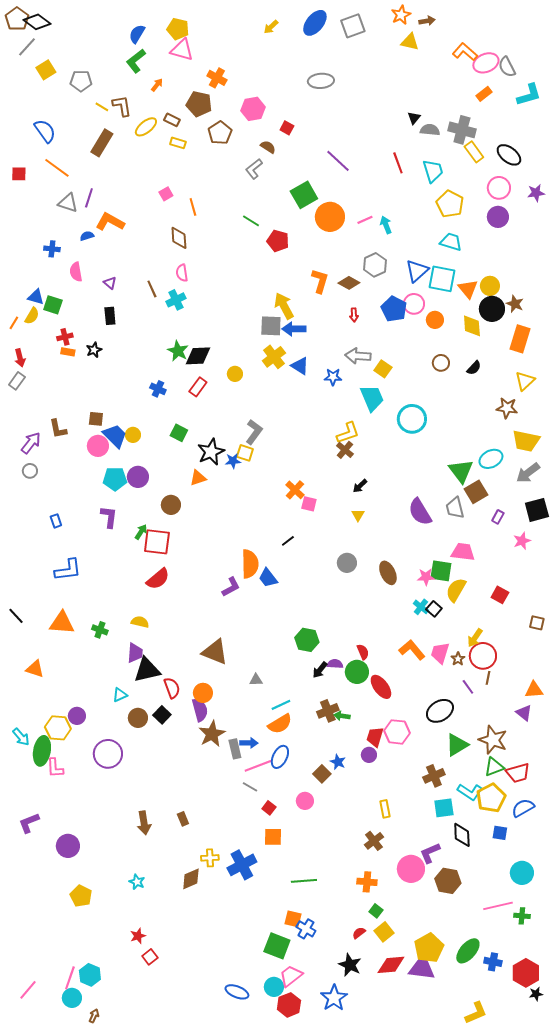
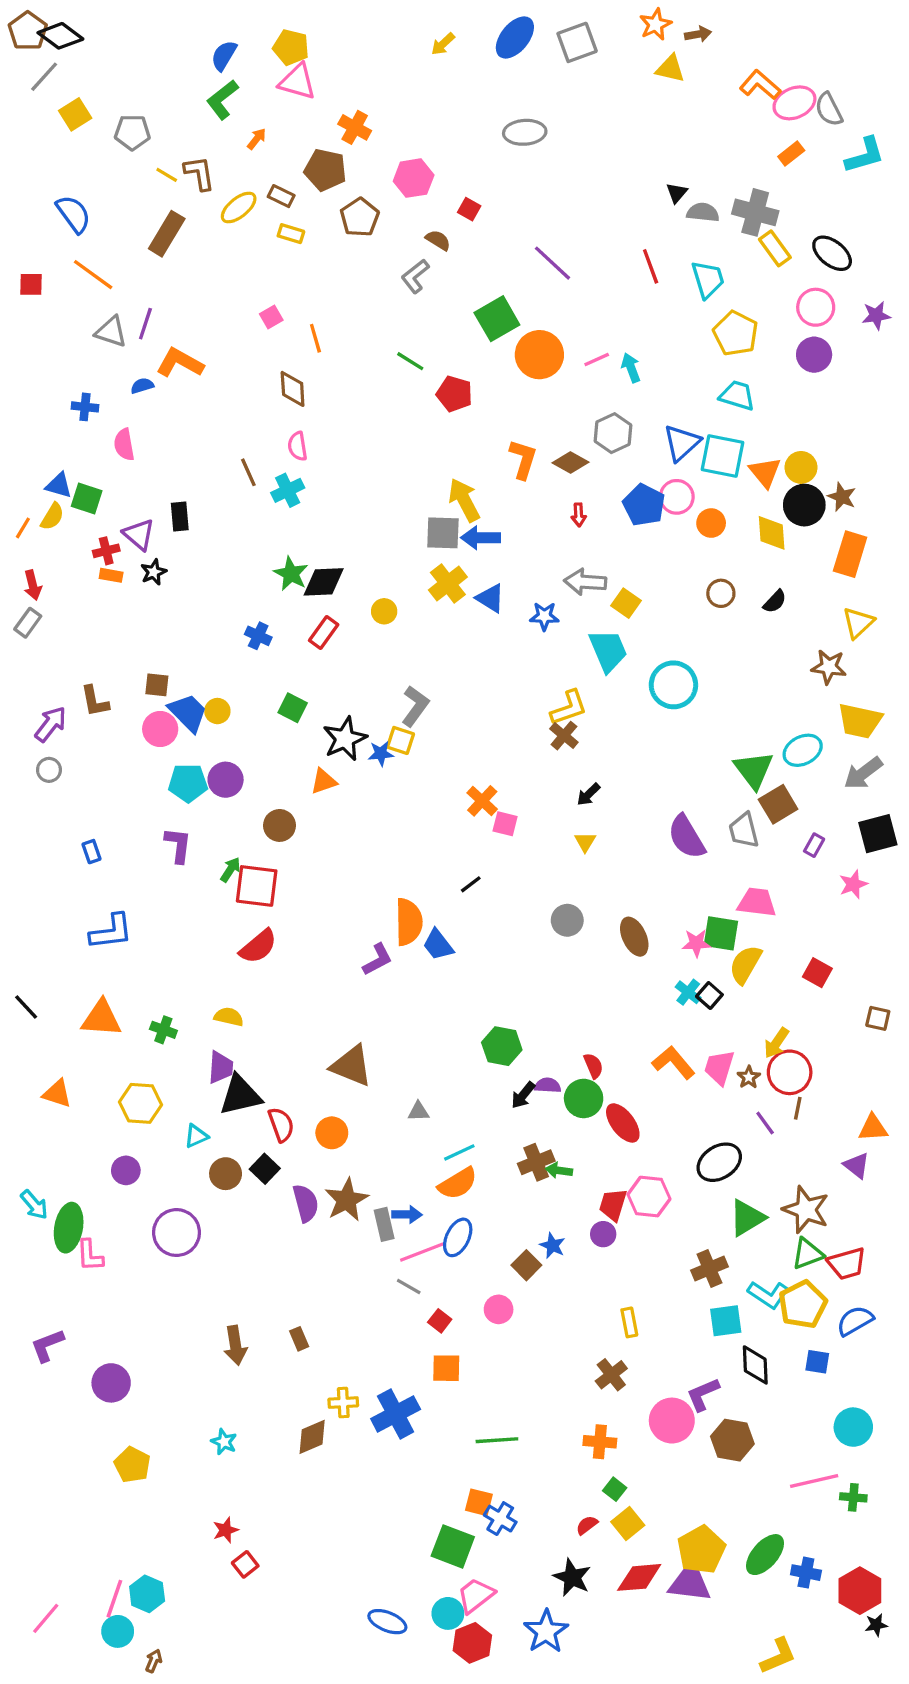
purple triangle: (110, 283) -> (139, 534), moved, size x1.5
purple semicircle: (200, 710) -> (306, 1203), moved
yellow hexagon: (58, 728) -> (141, 1103), moved

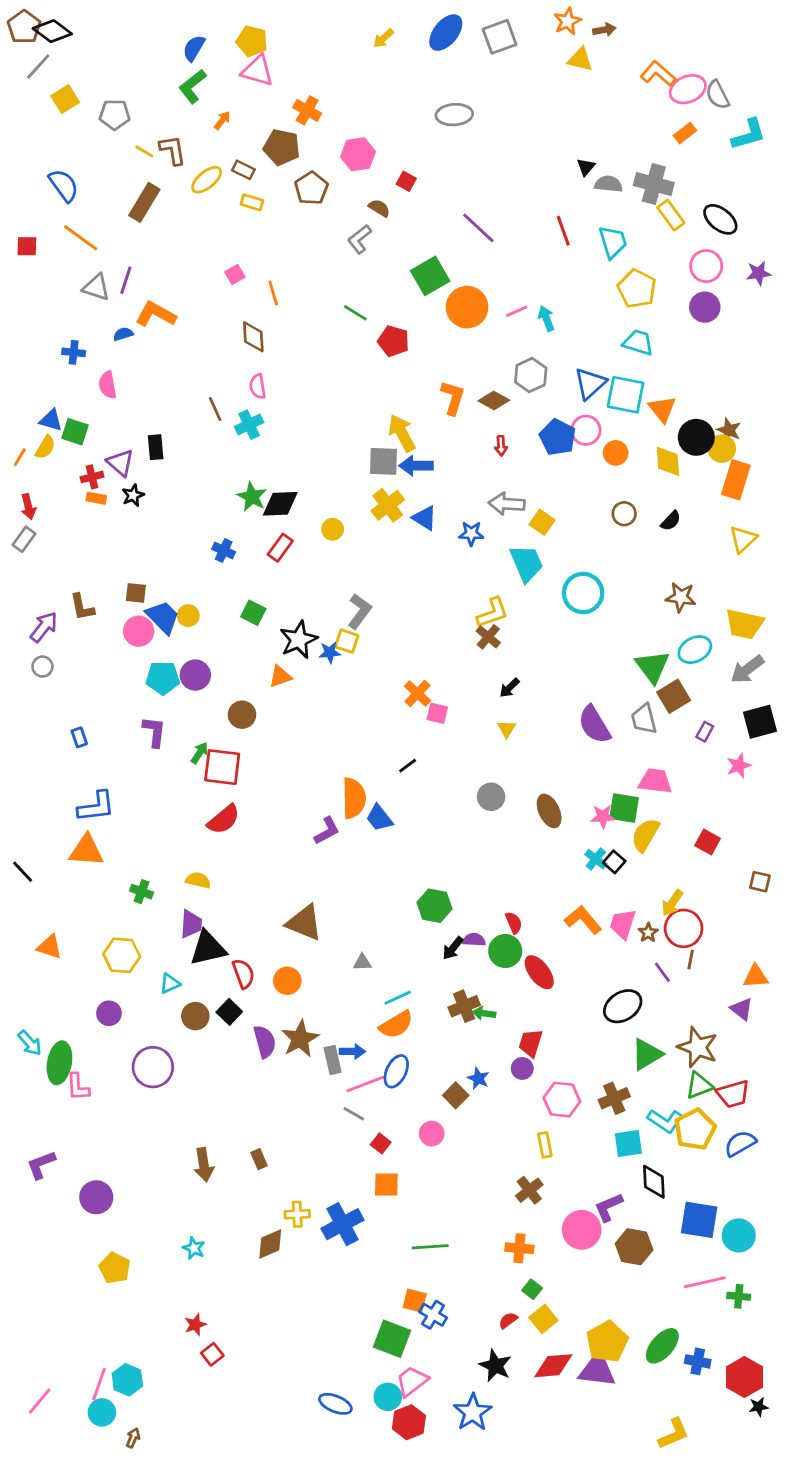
yellow circle: (801, 467) -> (722, 449), moved
brown star: (829, 667) -> (681, 597), moved
orange triangle: (101, 1018) -> (86, 851), moved
pink hexagon: (649, 1197) -> (562, 1100), moved
blue square: (817, 1362) -> (699, 1220), moved, size x1.8

